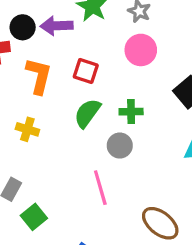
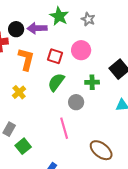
pink circle: (141, 50) -> (81, 50), moved
green cross: (131, 112) -> (92, 82), moved
yellow cross: (27, 129) -> (19, 92), turned 32

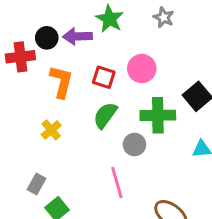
gray star: (88, 19) -> (164, 17), moved
green cross: (92, 82) -> (158, 115), size x1.6

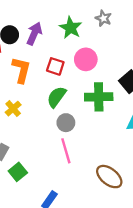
green star: (110, 19) -> (71, 28), moved
purple arrow: (77, 36) -> (34, 34), turned 115
gray circle: (134, 145) -> (66, 123), moved

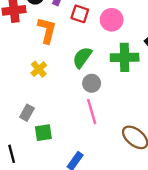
red square: (55, 66) -> (80, 14), moved
green square: (18, 172) -> (43, 133), turned 30

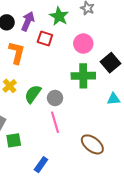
pink circle: (112, 20) -> (83, 44), moved
green semicircle: (82, 57) -> (33, 94), moved

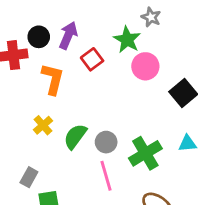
green star: (59, 16) -> (127, 40), moved
red square: (45, 38) -> (92, 59), turned 35
green cross: (83, 76) -> (145, 153), moved, turned -30

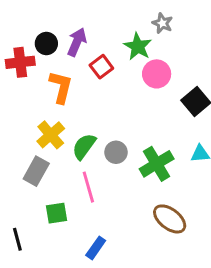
yellow cross: (43, 125) -> (51, 135), size x1.4
pink line: (106, 176) -> (88, 187), moved
gray rectangle: (29, 177) -> (36, 171), moved, size x1.4

